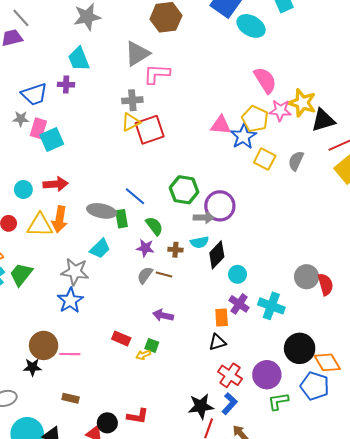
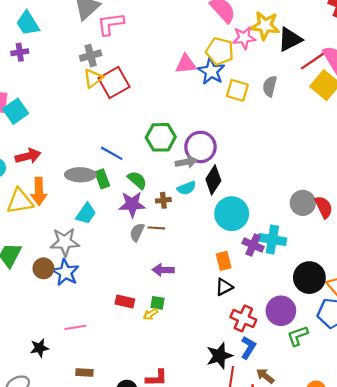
purple star: (145, 248) -> (132, 204), size x1.4
black diamond: (217, 255) -> (213, 180), moved
cyan circle: (237, 274) -> (232, 214), size x1.8
purple cross: (239, 304) -> (253, 245), moved
brown circle: (44, 345) -> (43, 268), moved, size x0.7

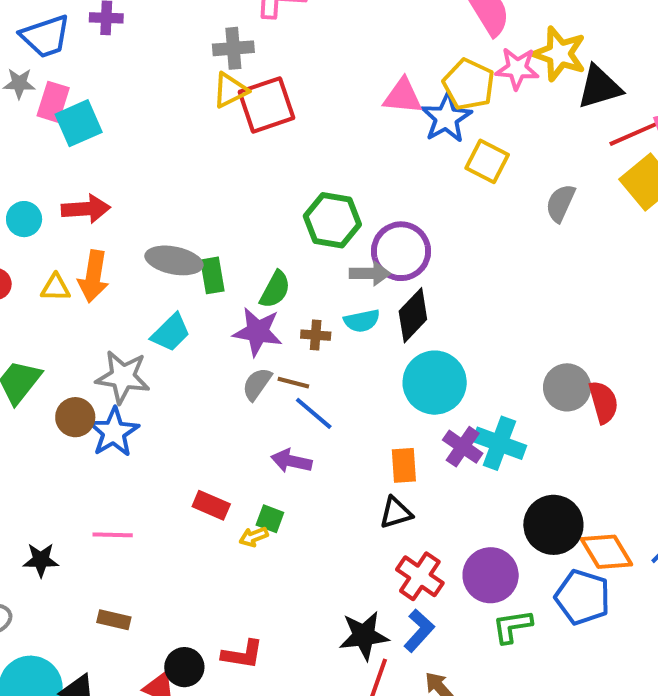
gray semicircle: (270, 86) -> (560, 203), moved
blue line: (112, 153) -> (314, 413), moved
green semicircle: (137, 180) -> (275, 290), turned 66
yellow triangle: (20, 201) -> (56, 288), size x0.6

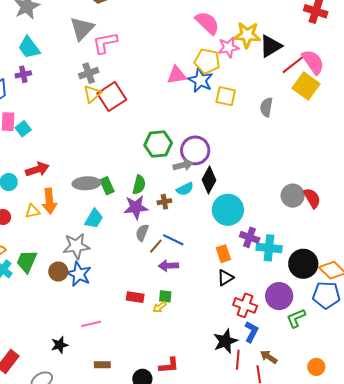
cyan square: (79, 123) -> (23, 129), size x0.7
brown line: (293, 383) -> (156, 246), moved, turned -49
cyan cross: (499, 443) -> (269, 248), moved

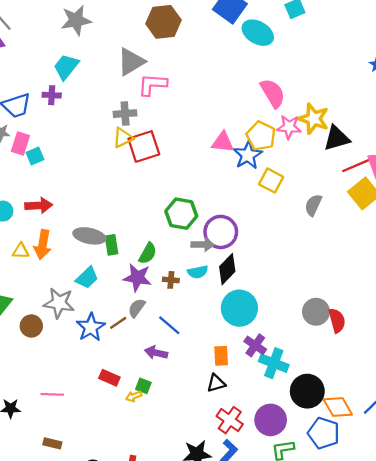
cyan trapezoid: (29, 47) -> (66, 67), turned 60
brown line: (156, 246) -> (118, 323), moved
blue star: (79, 274) -> (91, 327), moved

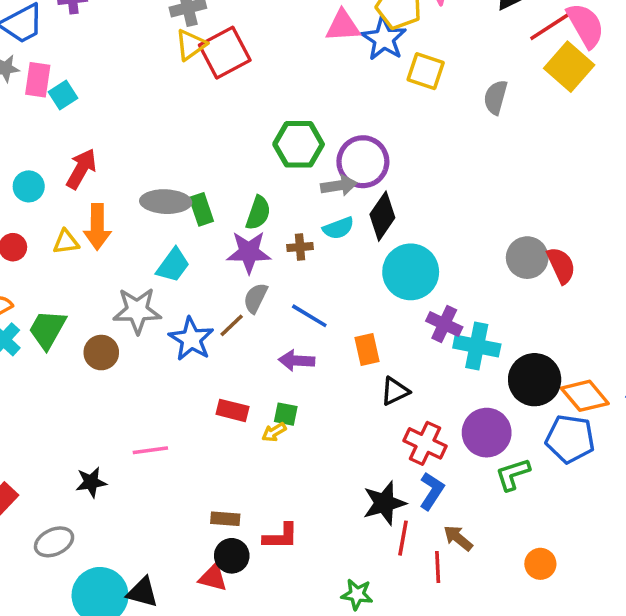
red arrow: (39, 206) -> (81, 169), turned -48
orange rectangle: (221, 356) -> (367, 349), moved
brown rectangle: (52, 443) -> (225, 519), moved

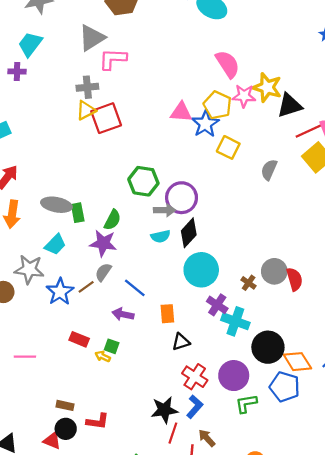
brown cross: (300, 247) -> (249, 283), moved, turned 32
yellow arrow: (274, 432) -> (103, 356), turned 48

